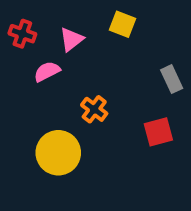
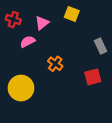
yellow circle: (58, 153) -> (21, 88), moved

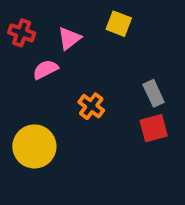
gray rectangle: (101, 46) -> (154, 93), moved

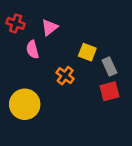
yellow square: (119, 24) -> (87, 52), moved
pink semicircle: (45, 70) -> (33, 50), turned -78

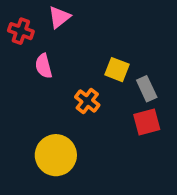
pink triangle: (49, 27) -> (59, 17), moved
yellow circle: (25, 104) -> (56, 155), moved

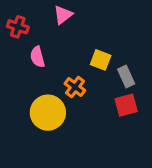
pink triangle: (59, 17) -> (63, 15), moved
yellow circle: (56, 155) -> (48, 113), moved

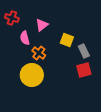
pink triangle: (63, 15) -> (42, 25), moved
orange cross: (75, 87) -> (39, 53), moved

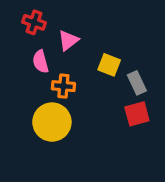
red cross: (12, 18) -> (34, 22), moved
orange cross: (39, 53) -> (63, 86), turned -32

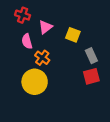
yellow square: (109, 65) -> (73, 35), moved
orange cross: (63, 86) -> (42, 58), turned 32

